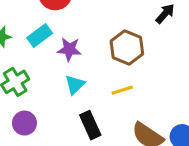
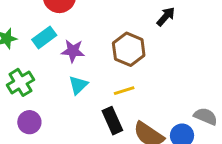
black rectangle: (90, 125) -> (112, 121), moved

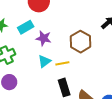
yellow line: (124, 91) -> (62, 63), moved

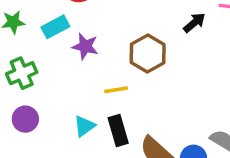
cyan triangle: (44, 61) -> (84, 126), moved

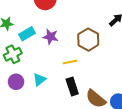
cyan rectangle: (55, 27) -> (27, 34), moved
cyan triangle: (84, 126) -> (40, 80), moved

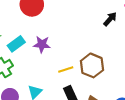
brown hexagon: (88, 40) -> (92, 65), moved

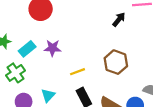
brown hexagon: (92, 65) -> (116, 62), moved

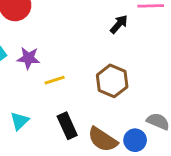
yellow line: (77, 72) -> (55, 80), moved

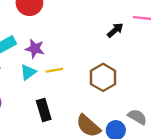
cyan triangle: (19, 121) -> (28, 72), moved
black rectangle: (67, 126) -> (44, 110), moved

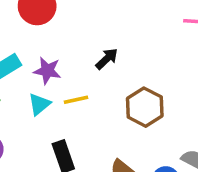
black arrow: (115, 30) -> (107, 59), moved

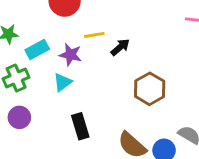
yellow line: (76, 100) -> (94, 35), moved

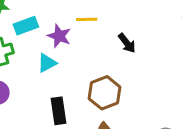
black arrow: (120, 47) -> (127, 43), moved, turned 84
brown hexagon: (150, 89) -> (105, 93), moved

